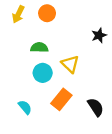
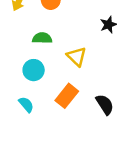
cyan circle: (43, 73) -> (34, 70), moved

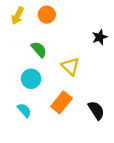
green semicircle: (42, 38) -> (39, 50), turned 48

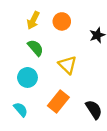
orange circle: (47, 15) -> (62, 21), moved
yellow arrow: (18, 16) -> (33, 20), moved

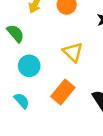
green semicircle: (35, 48) -> (15, 33), moved

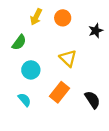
green semicircle: (15, 33) -> (19, 42), turned 77

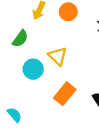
yellow triangle: (68, 58) -> (58, 56), moved
cyan semicircle: (24, 100) -> (14, 115), moved

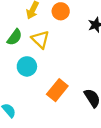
yellow triangle: (58, 56) -> (40, 39), moved

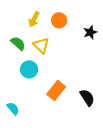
green semicircle: (15, 37) -> (18, 43), turned -84

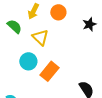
green semicircle: (18, 43) -> (14, 26), moved
orange rectangle: (56, 90) -> (49, 71), moved

